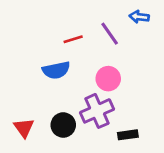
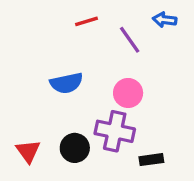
red line: (73, 39) -> (86, 21), moved
purple cross: (97, 111) -> (115, 131), turned 36

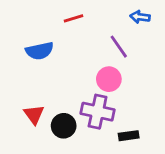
purple line: (130, 40) -> (119, 47), moved
blue semicircle: (66, 83) -> (40, 51), moved
red triangle: (28, 151) -> (34, 114), moved

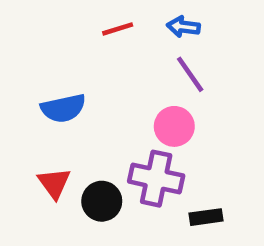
blue arrow: (140, 17) -> (183, 27), moved
blue semicircle: (40, 51) -> (63, 108), moved

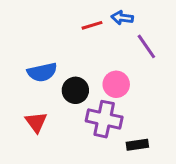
red line: (118, 29) -> (92, 25), moved
purple line: (190, 74) -> (146, 46), moved
black circle: (102, 201) -> (75, 90), moved

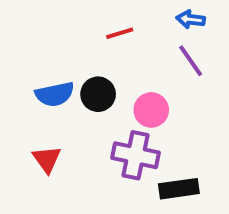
blue arrow: (122, 18) -> (191, 19), moved
black circle: (75, 90) -> (98, 94), moved
black rectangle: (137, 145) -> (179, 189), size x1.4

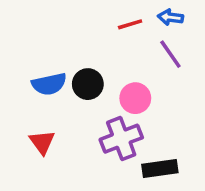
red line: (120, 33) -> (130, 24), moved
purple cross: (135, 155) -> (121, 139), turned -33

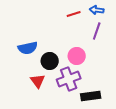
purple line: (170, 54) -> (97, 31), turned 54
black circle: (88, 84) -> (50, 61), moved
red triangle: (42, 142) -> (38, 81), moved

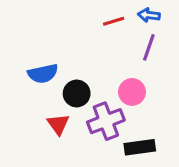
pink circle: (77, 56) -> (132, 92), moved

